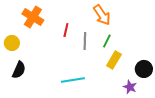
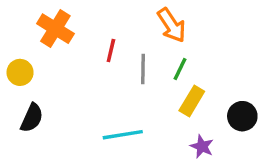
purple star: (130, 87) -> (202, 146), moved

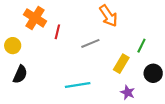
red line: (111, 50) -> (57, 32), moved
gray line: (143, 69) -> (90, 43), turned 66
green line: (180, 69) -> (141, 46), moved

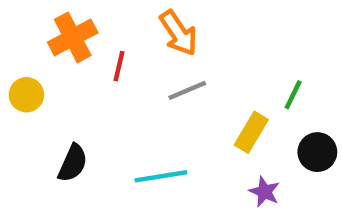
orange arrow: (108, 16) -> (178, 33), moved
orange cross: (35, 18) -> (73, 37), turned 30
black semicircle: (20, 74) -> (73, 163), moved

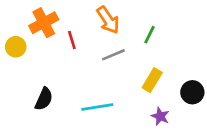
red line: (119, 66) -> (72, 40), turned -30
yellow circle: (26, 95) -> (16, 47), moved
green line: (293, 95) -> (150, 35), moved

